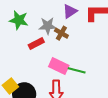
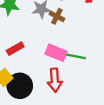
red rectangle: (36, 44) -> (15, 49), moved

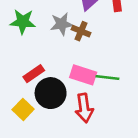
black circle: (20, 86) -> (51, 93), moved

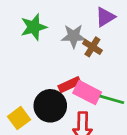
green star: (23, 22) -> (34, 27), turned -30
red rectangle: (34, 74) -> (70, 85), moved

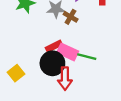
black circle: (50, 106) -> (52, 63), moved

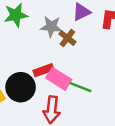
black circle: (52, 63) -> (21, 87), moved

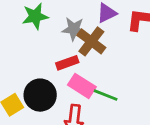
brown cross: (67, 38) -> (91, 41), size x1.5
red rectangle: (43, 70) -> (67, 63), moved

